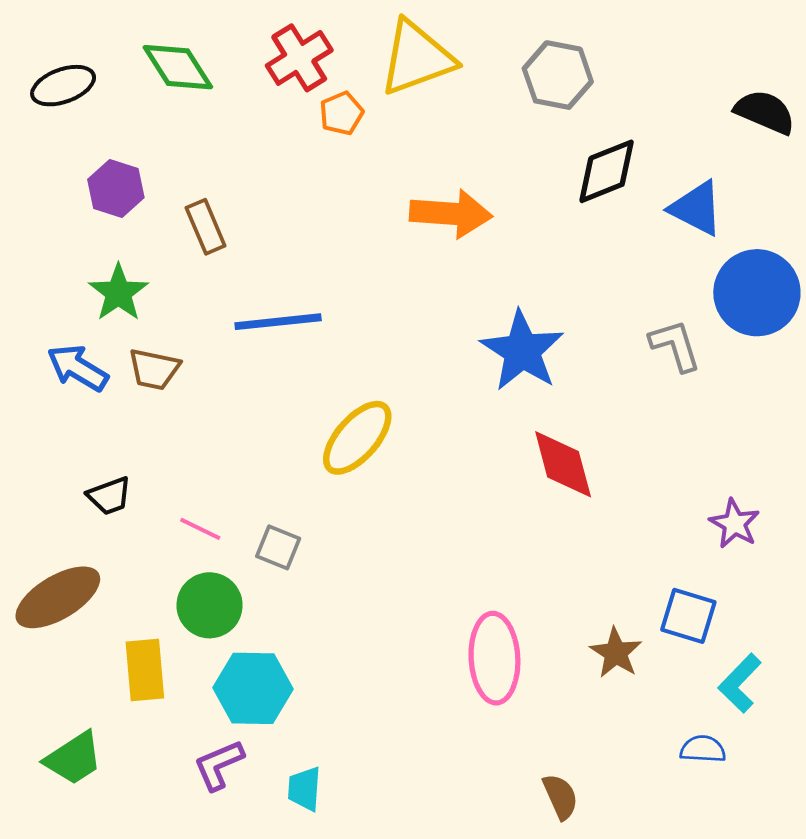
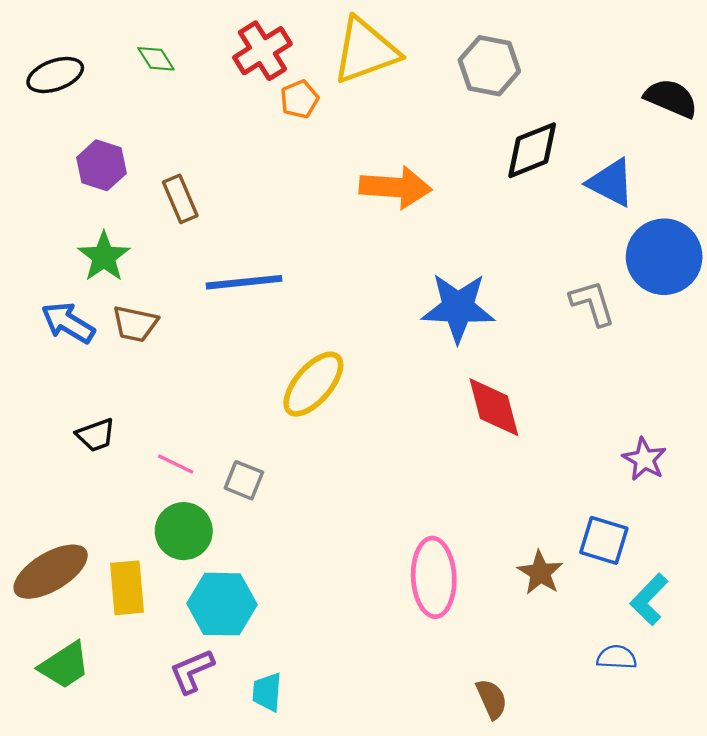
green diamond: (178, 67) -> (156, 59), size x0.6
blue star: (522, 351) -> (458, 308), turned -30
brown ellipse: (58, 597) -> (51, 572), moved

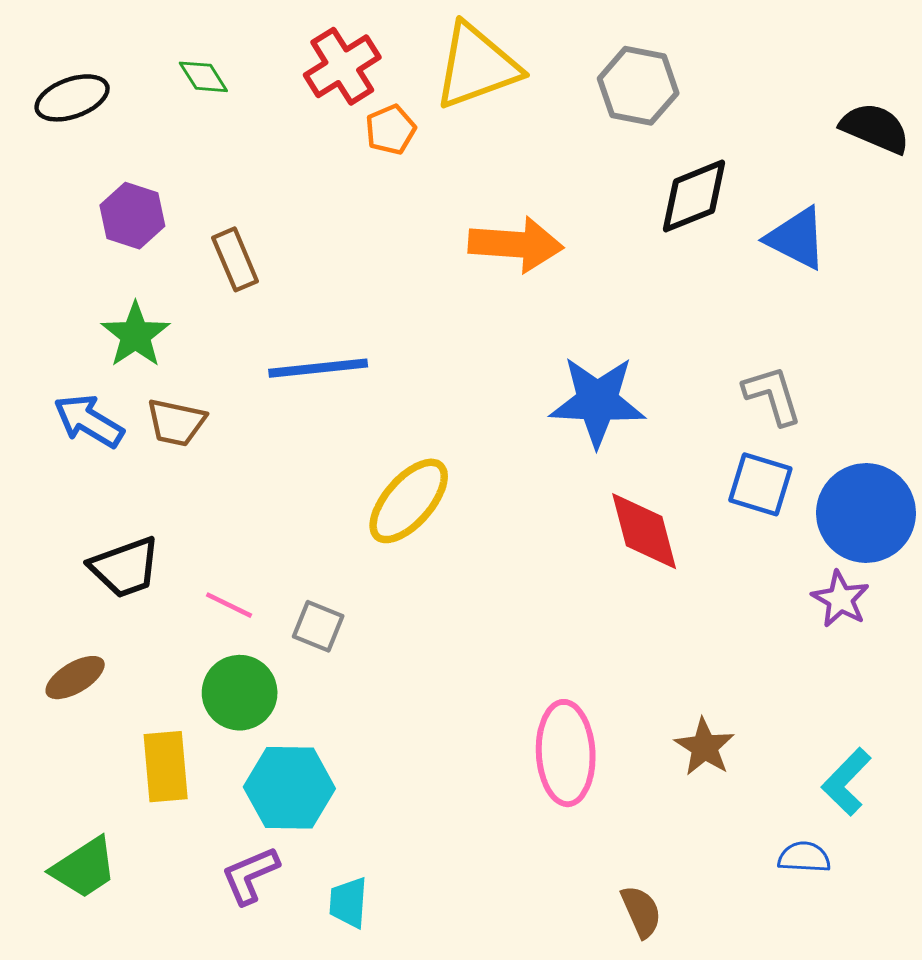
blue circle: (664, 257) -> (866, 513), moved
black trapezoid: (96, 435) -> (125, 567), size x1.4
blue square: (604, 540) -> (760, 484), moved
brown ellipse: (51, 572) -> (75, 678), moved, size x0.6

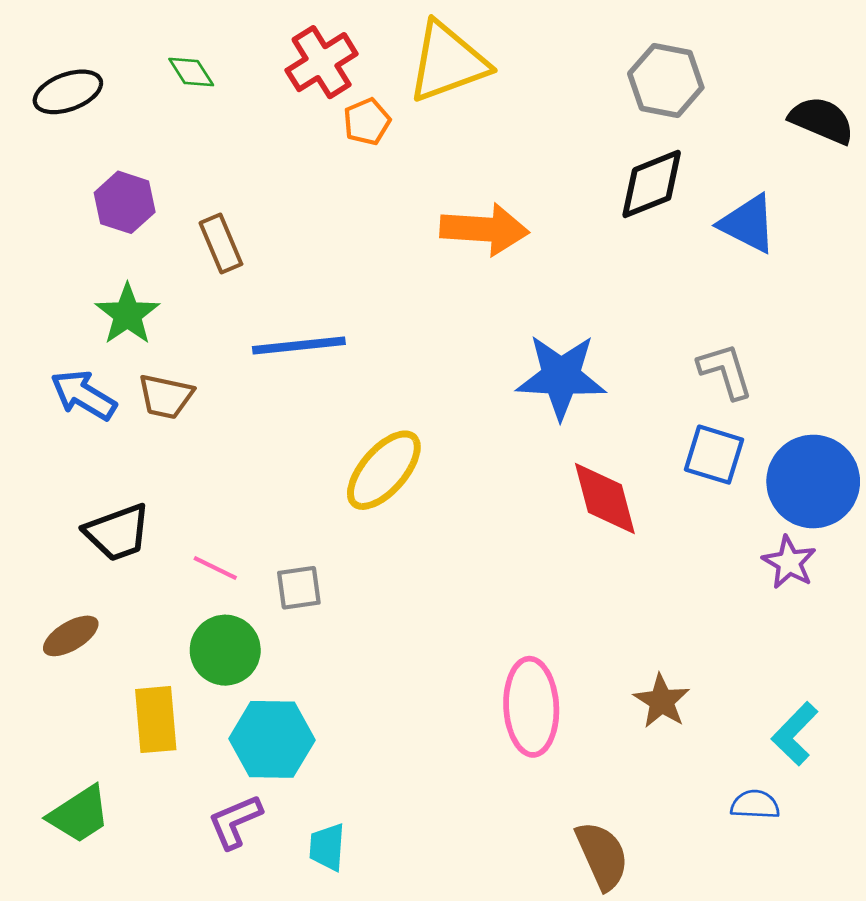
gray hexagon: (638, 86) -> (666, 81), moved
gray square: (318, 626) -> (299, 588), turned -30
brown semicircle: (641, 912) -> (602, 856), size x1.4

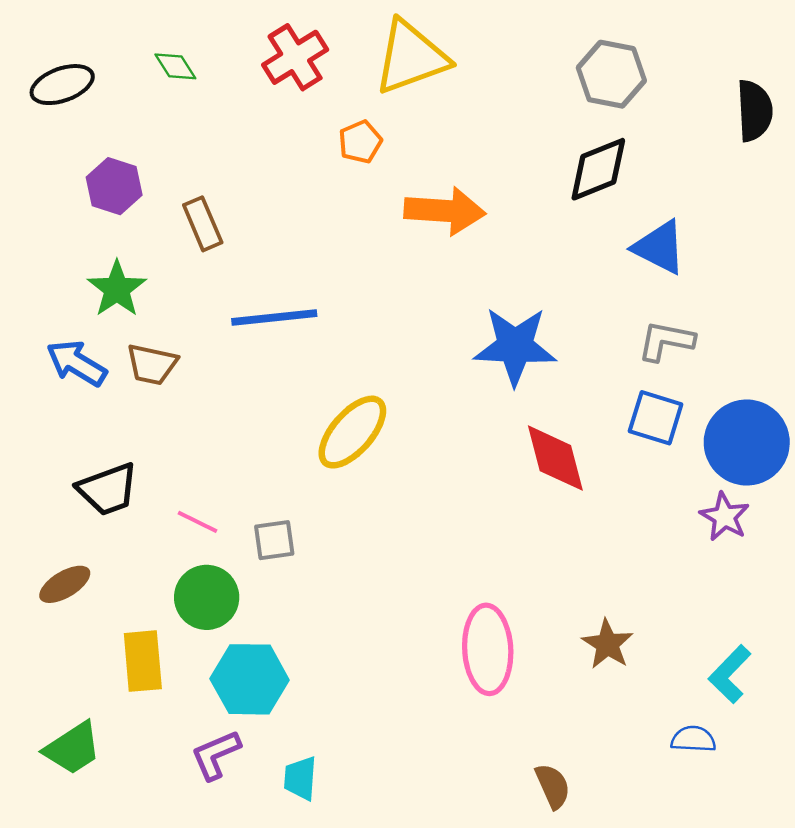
black semicircle: (822, 120) -> (755, 111), turned 64
orange pentagon: (367, 122) -> (360, 142), moved
blue triangle: (748, 224) -> (659, 247), moved
gray L-shape: (725, 371) -> (666, 341), turned -62
brown semicircle: (602, 856) -> (553, 786), size x0.7

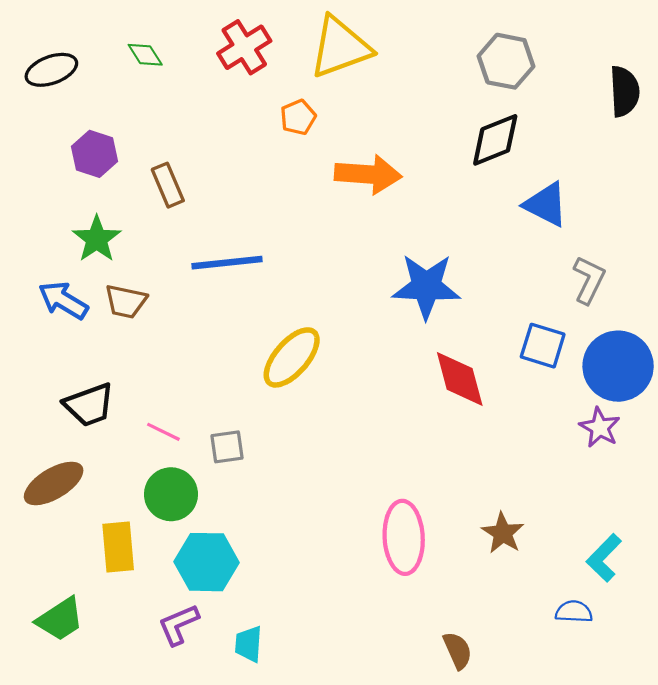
gray L-shape: (666, 341) -> (589, 280), moved, turned 105
brown ellipse: (65, 584) -> (54, 483), size x1.4

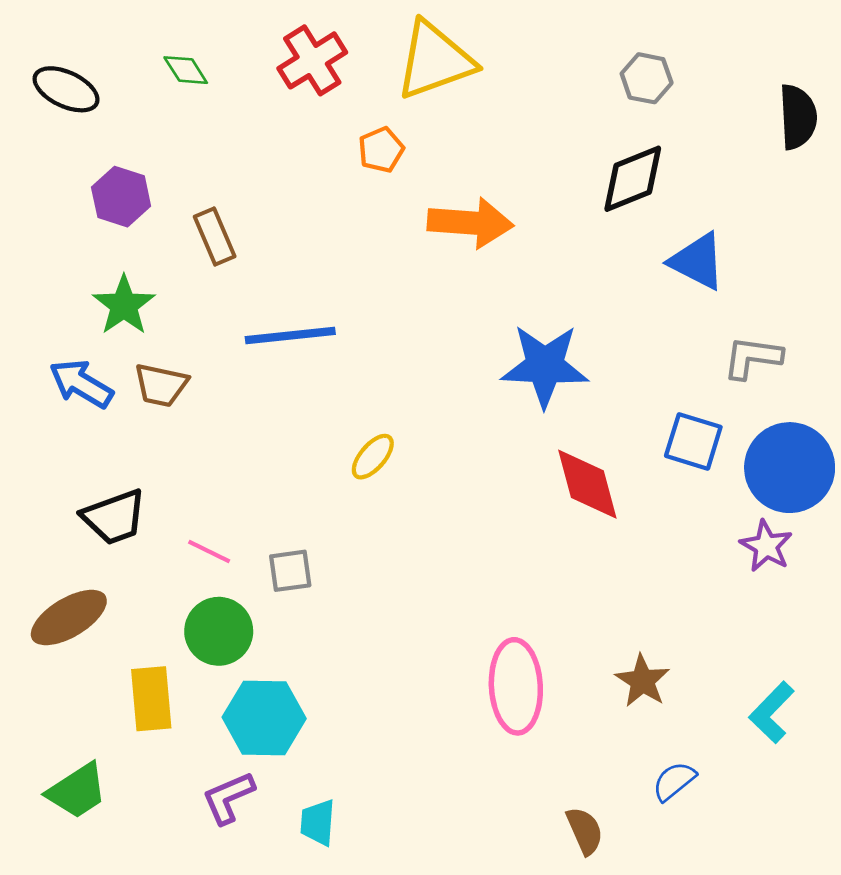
gray hexagon: (506, 61) -> (647, 78), size x0.7
black ellipse: (51, 70) -> (66, 89), turned 45
gray L-shape: (589, 280) -> (752, 358), turned -108
yellow ellipse: (292, 357) -> (373, 457), size x0.6
blue semicircle: (574, 612) -> (674, 781), moved, turned -42

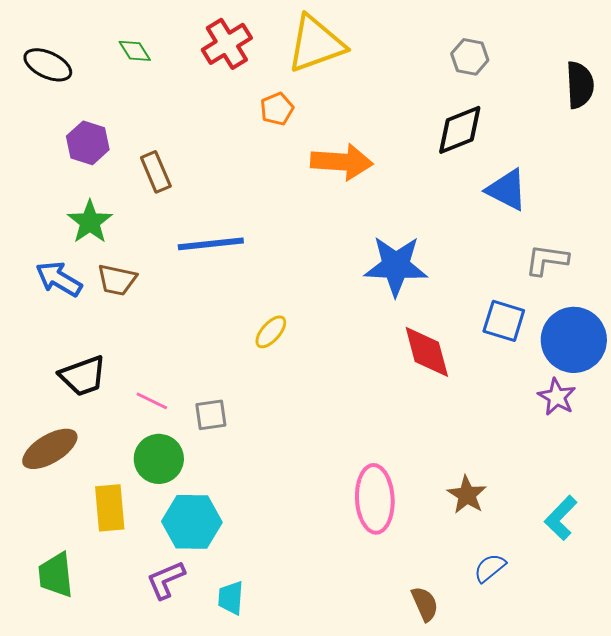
green trapezoid: (77, 791) -> (56, 575), turned 117

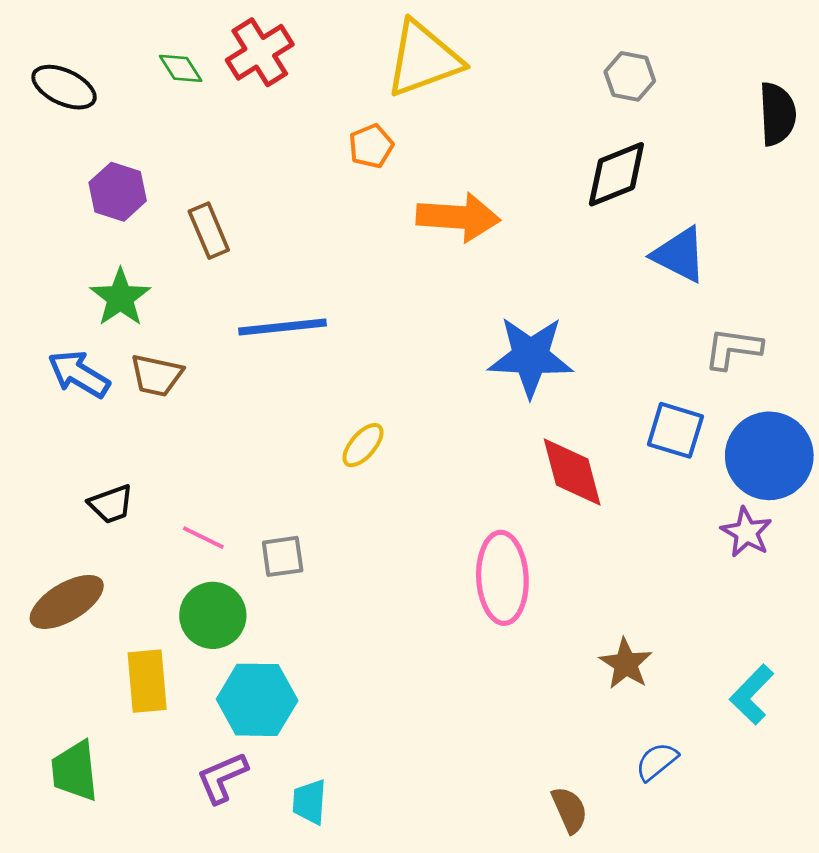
red cross: (227, 44) -> (260, 52), moved
black trapezoid: (83, 376) -> (111, 504), size x0.7
pink ellipse: (375, 499) -> (502, 578), moved

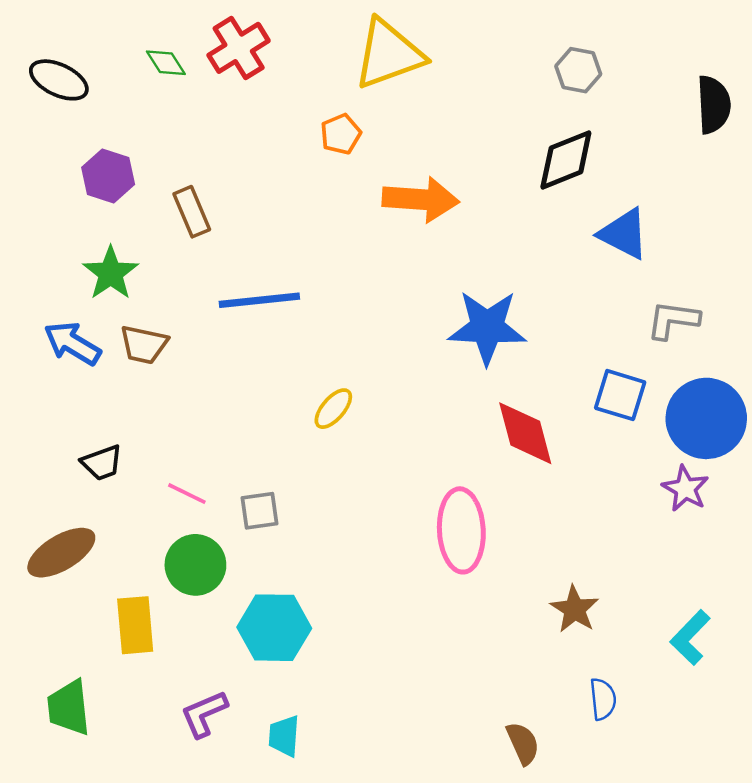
cyan hexagon: (257, 700) -> (274, 628), moved
blue semicircle: (657, 762) -> (603, 699), turned 123

